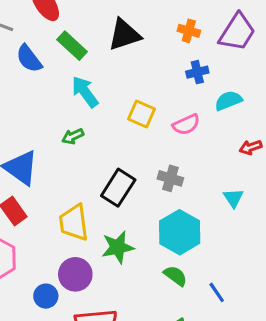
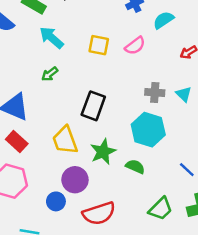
gray cross: (170, 178) -> (155, 92), moved
green semicircle: (175, 276) -> (135, 167), moved

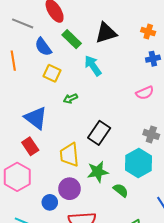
cyan arrow: (51, 38) -> (93, 66), moved
yellow square: (99, 45) -> (52, 73), moved

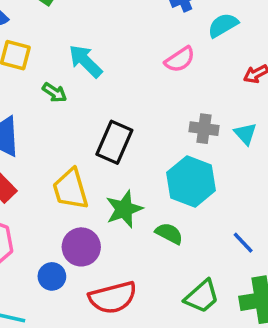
cyan arrow: (93, 66) -> (85, 61), moved
green arrow: (70, 99) -> (54, 93), turned -112

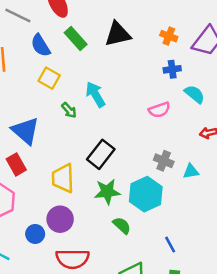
cyan semicircle: (223, 25) -> (194, 94), turned 55
cyan triangle: (245, 134) -> (191, 171), turned 49
green star: (124, 209) -> (107, 192), moved

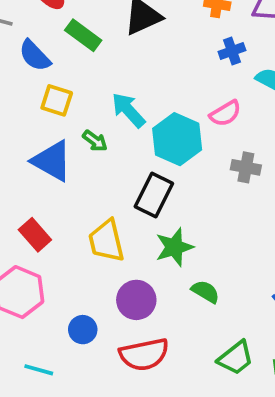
blue triangle: (26, 131) -> (52, 161), moved
gray cross: (164, 161) -> (246, 167), moved
cyan hexagon: (146, 194) -> (177, 139), moved
purple circle: (60, 219) -> (136, 300), moved

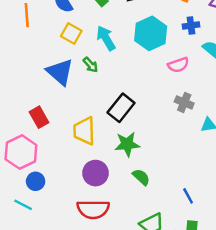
cyan arrow: (128, 110) -> (106, 38), moved
cyan hexagon: (177, 139) -> (151, 33), moved
blue circle: (83, 330) -> (36, 181), moved

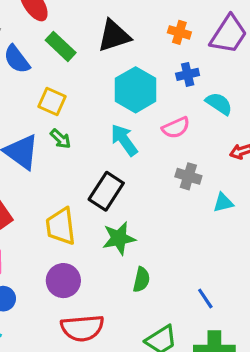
yellow square: (71, 34) -> (52, 102), moved
cyan arrow: (106, 38) -> (124, 140), moved
purple circle: (95, 173) -> (63, 281), moved
green semicircle: (141, 177) -> (141, 280), turned 66

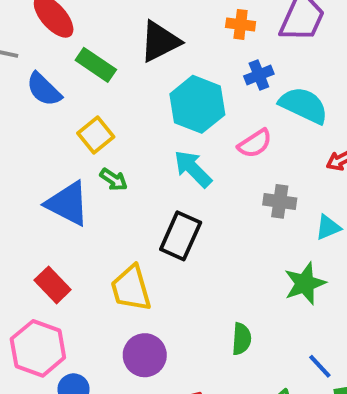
yellow square: (52, 102) -> (96, 135), turned 36
cyan semicircle: (219, 104) -> (304, 105), size x1.4
green star: (119, 238) -> (305, 283), moved
blue line: (205, 298) -> (320, 366), moved

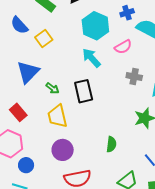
blue semicircle: (44, 89) -> (19, 25), moved
green arrow: (114, 180) -> (52, 88), moved
blue triangle: (68, 204) -> (28, 72), turned 45
black rectangle: (181, 236) -> (84, 91), turned -40

